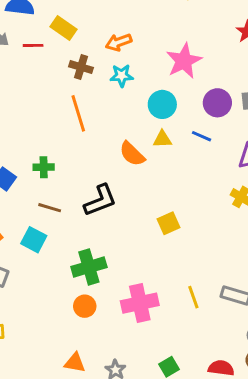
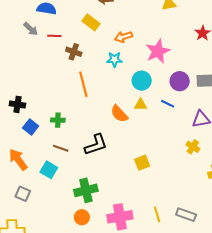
yellow rectangle: (63, 28) -> (91, 22), moved
orange arrow: (119, 42) -> (123, 37), moved
brown cross: (81, 67) -> (74, 52), moved

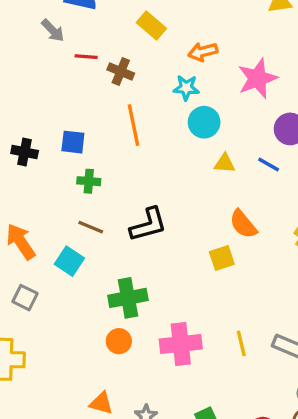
red line: (54, 36) -> (86, 57), moved
cyan circle: (142, 81) -> (204, 122), moved
orange semicircle: (119, 114) -> (243, 224), moved
blue square: (31, 127) -> (73, 142), moved, turned -35

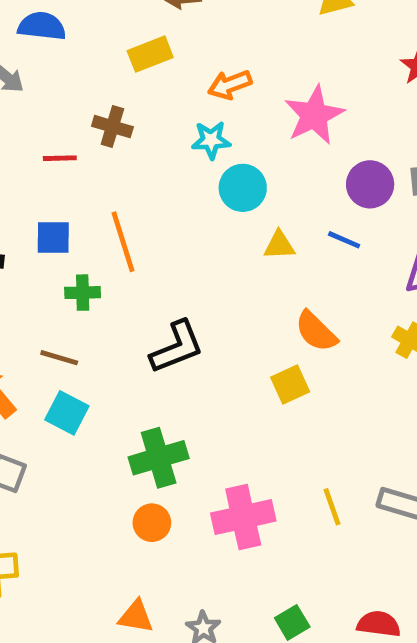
yellow rectangle: (151, 25) -> (150, 54), turned -56
red line: (86, 57) -> (60, 158), moved
orange line: (133, 125) -> (123, 242), moved
brown line: (91, 227) -> (59, 358), moved

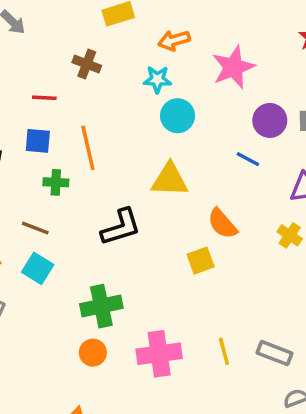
red line: (60, 158) -> (44, 98), moved
yellow triangle: (279, 245) -> (170, 180), moved, size x1.6

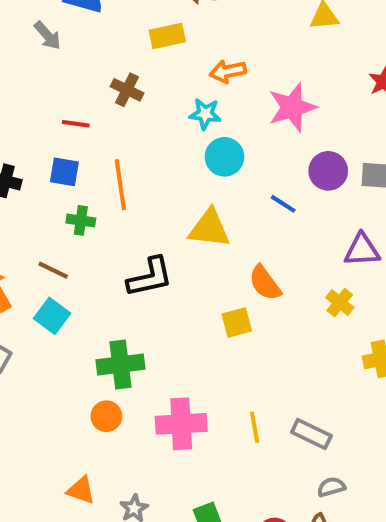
blue line: (248, 159) -> (283, 204), moved

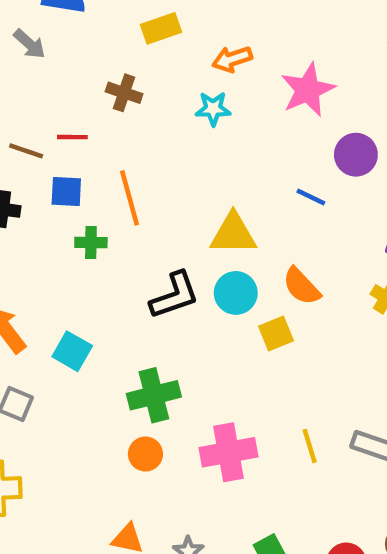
cyan circle: (225, 157) -> (236, 293), moved
brown line: (53, 270) -> (26, 151), moved

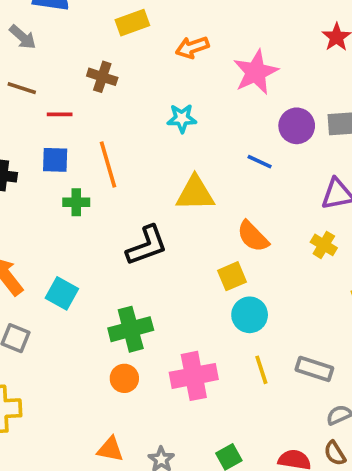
cyan star: (213, 109) -> (182, 118), moved
brown line: (26, 151) -> (22, 88), moved
cyan circle: (236, 293) -> (250, 315), moved

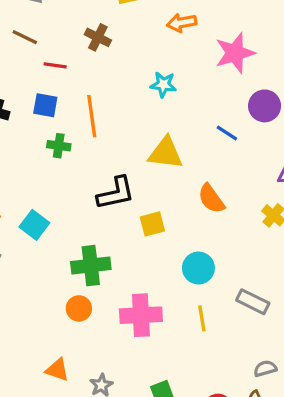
yellow square: (232, 276) -> (152, 224), moved
gray rectangle: (314, 369) -> (253, 302), moved

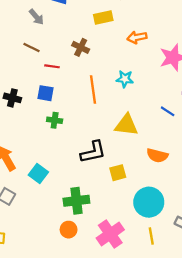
orange line: (92, 116) -> (93, 90), moved
orange semicircle: (211, 199) -> (157, 155), turned -40
cyan circle: (198, 268) -> (149, 202), size x1.4
pink cross: (141, 315) -> (110, 234), turned -32

